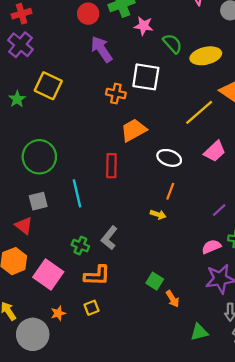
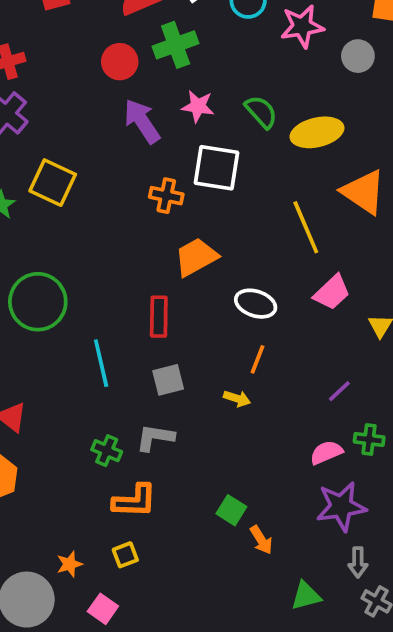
pink star: (144, 26) -> (198, 106), moved
yellow line: (199, 112) -> (306, 227), turned -72
gray square: (38, 201) -> (168, 380), moved
gray L-shape: (109, 238) -> (155, 438), turned 60
pink square: (48, 274) -> (103, 609), moved, size x0.6

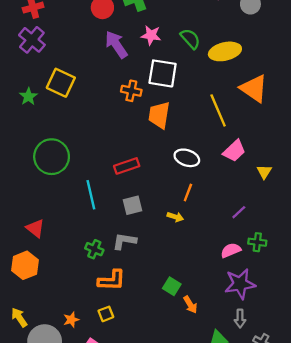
orange trapezoid: (196, 257) -> (159, 115), moved, turned -52
red rectangle: (159, 317) -> (127, 166), turned 70
gray arrow: (358, 562) -> (240, 319), moved

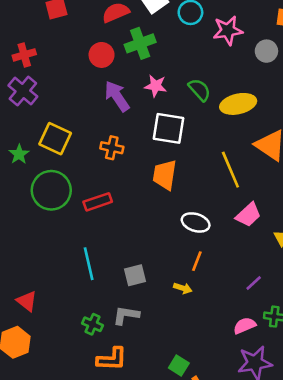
orange cross: (131, 91) -> (112, 148), moved
green circle: (52, 157) -> (51, 190), moved
red rectangle: (127, 166) -> (98, 202), moved

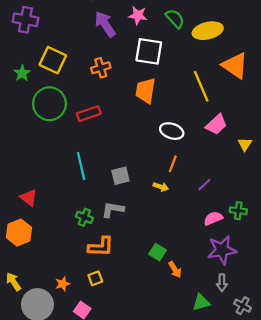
purple cross: (23, 91) -> (25, 20), turned -30
orange cross: (112, 148) -> (101, 68), turned -30
purple line: (254, 283) -> (204, 185), moved

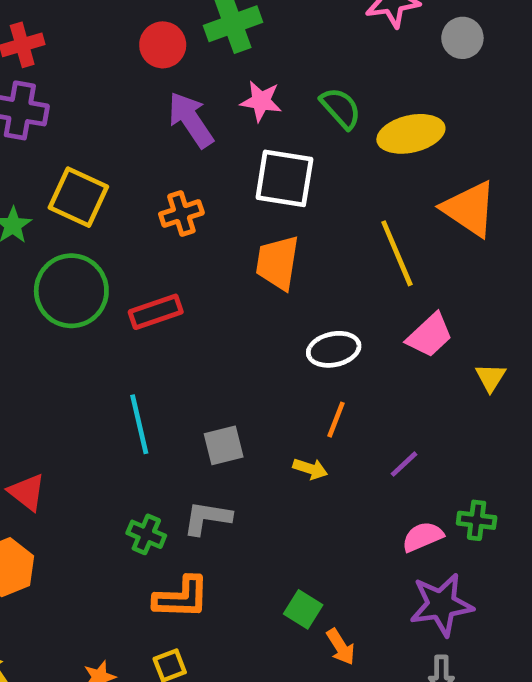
white ellipse: (172, 131) -> (334, 349), turned -30

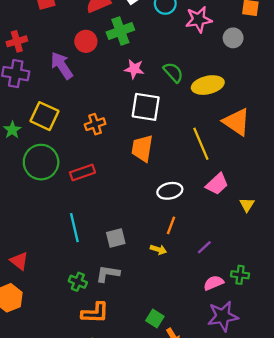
purple arrow: (191, 120) -> (62, 65), moved

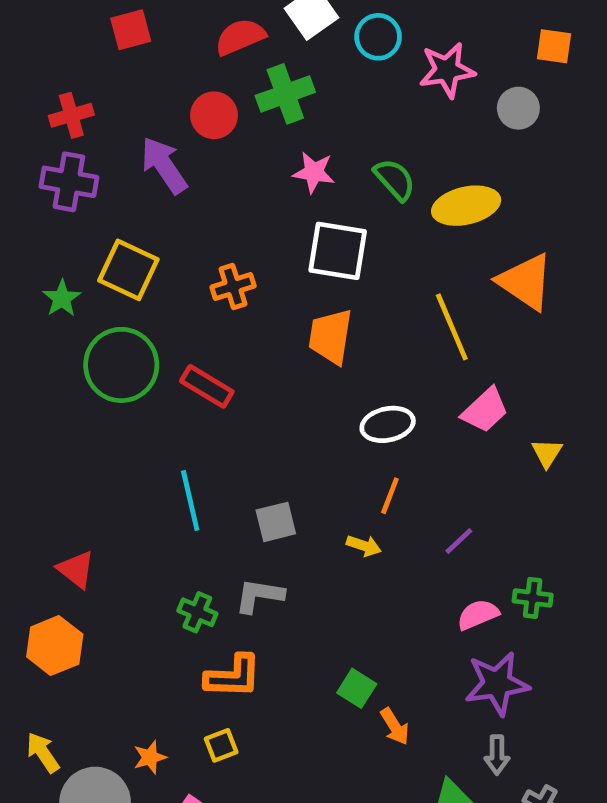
red rectangle: (82, 172) -> (207, 386), turned 50

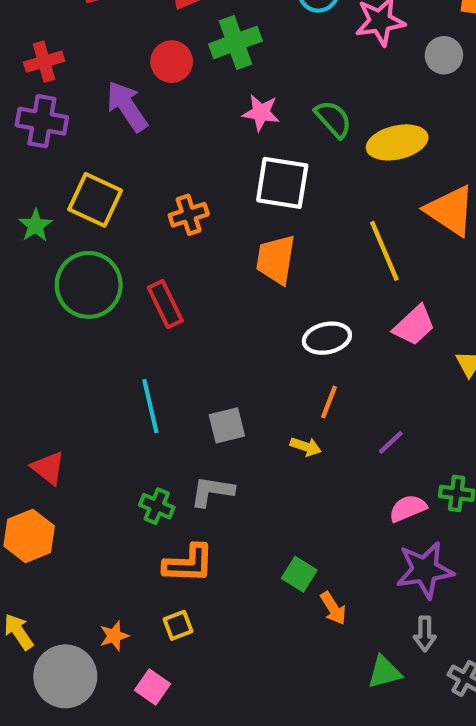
red rectangle: (207, 386) -> (165, 304), turned 33

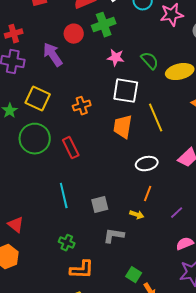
yellow line: (384, 251) -> (156, 118), moved
gray L-shape: (212, 491) -> (114, 236), moved

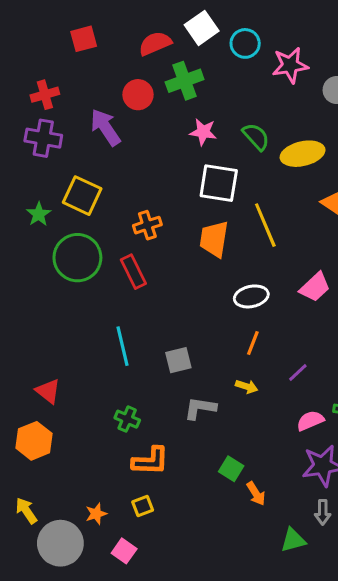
orange cross: (82, 106) -> (147, 225), moved
yellow arrow: (137, 215) -> (247, 386), moved

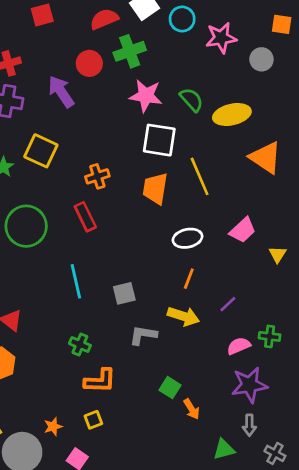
pink star: (203, 132) -> (146, 96), size x1.4
green circle: (77, 258) -> (26, 226), moved
yellow arrow: (247, 386) -> (183, 316), size x1.6

